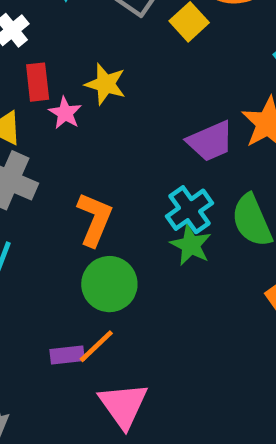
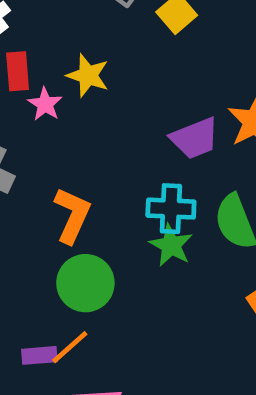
cyan cross: (189, 210) -> (171, 209), turned 36

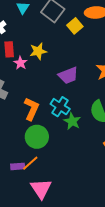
yellow star: (88, 75) -> (38, 51), turned -30
purple trapezoid: (195, 138) -> (68, 75), moved
cyan cross: (171, 209) -> (60, 107), moved, turned 30

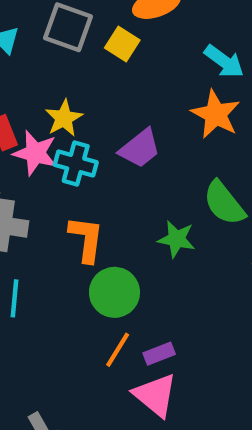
pink star: (20, 63) -> (35, 153), size x1.5
cyan cross: (60, 107) -> (76, 163), moved
purple rectangle: (18, 166) -> (159, 354), moved

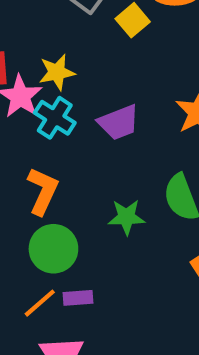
green star: (176, 239) -> (127, 217), turned -30
purple rectangle: (159, 354) -> (78, 298), moved

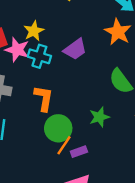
green star: (127, 217) -> (99, 117), moved
orange line: (40, 303) -> (64, 145), moved

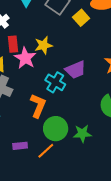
cyan cross: (39, 56) -> (55, 82), moved
green circle: (58, 128) -> (56, 129), moved
purple rectangle: (79, 152) -> (20, 146), moved

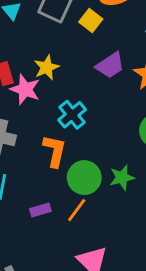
purple trapezoid: (76, 70) -> (110, 65), moved
cyan cross: (55, 82) -> (72, 115), turned 30

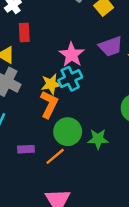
yellow star: (47, 67) -> (51, 84), moved
pink star: (25, 89) -> (72, 55), moved

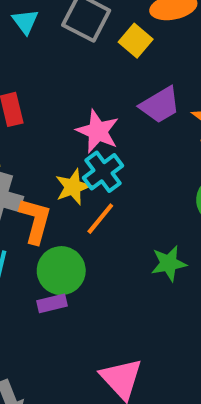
orange L-shape: (49, 104) -> (35, 221), moved
green circle: (68, 132) -> (61, 271), moved
orange line: (55, 156) -> (100, 219), moved

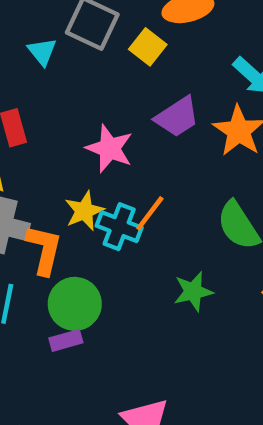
cyan triangle: (25, 22) -> (42, 52), moved
cyan cross: (103, 172) -> (119, 227), moved, turned -30
orange line: (100, 219) -> (150, 213), moved

